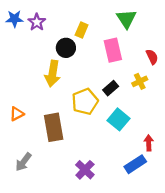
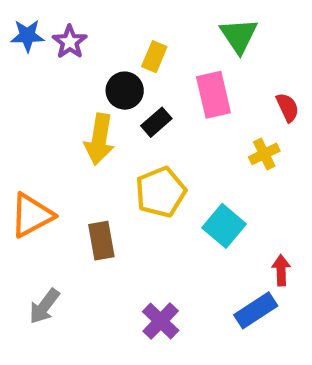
black rectangle: (111, 88) -> (156, 122), moved
orange triangle: (17, 114) -> (32, 215), size x1.6
brown rectangle: (54, 127) -> (101, 241), size x0.7

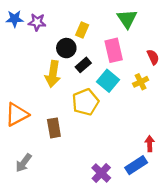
purple star: (70, 42) -> (37, 22), turned -30
cyan square: (224, 226) -> (108, 81), moved
purple cross: (161, 321) -> (101, 173), moved

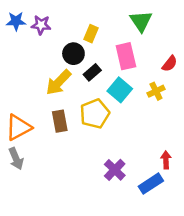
red semicircle: (153, 57) -> (170, 64), turned 63
yellow arrow: (53, 74) -> (58, 82), turned 35
brown rectangle: (54, 128) -> (60, 121), moved
gray arrow: (24, 163) -> (16, 159), moved, turned -60
purple cross: (101, 173) -> (115, 170), moved

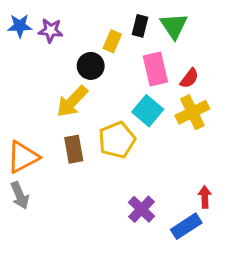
red semicircle: (170, 64) -> (189, 78), moved
black rectangle: (92, 72) -> (140, 26), moved, turned -35
yellow cross: (156, 91) -> (192, 112), size x1.5

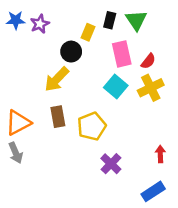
purple star: (51, 31) -> (40, 24), turned -30
yellow pentagon: (117, 140) -> (92, 126), moved
blue rectangle: (186, 226) -> (153, 191), moved

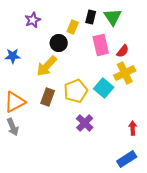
blue star: (16, 20) -> (13, 56), moved
cyan square: (116, 87) -> (104, 88), moved
brown rectangle: (58, 117) -> (48, 97), turned 30
yellow pentagon: (92, 126) -> (76, 91), moved
purple cross: (111, 164) -> (85, 123), moved

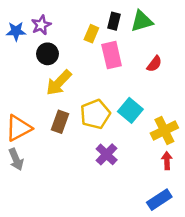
green triangle: (113, 17) -> (142, 21), turned 48
black circle: (59, 43) -> (47, 54), moved
pink rectangle: (101, 45) -> (112, 55), moved
blue star: (13, 56) -> (16, 31), moved
yellow cross: (125, 73) -> (164, 130), moved

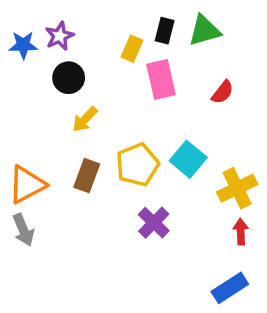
yellow arrow: (59, 83) -> (85, 119), size x0.7

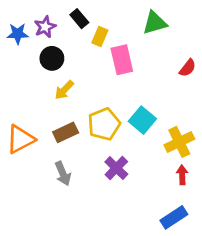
black rectangle: (165, 31) -> (79, 19), moved, turned -54
red semicircle: (223, 92) -> (188, 68), moved
brown rectangle: (87, 176) -> (66, 132), turned 45
gray arrow: (23, 230) -> (63, 174), moved

